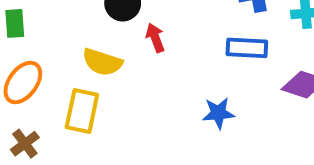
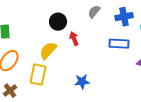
yellow semicircle: (102, 62) -> (48, 51), turned 114
blue star: (218, 113) -> (82, 82), moved

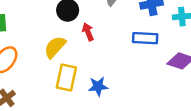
yellow rectangle: (38, 75) -> (66, 77), moved

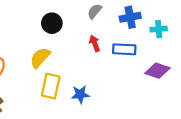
red arrow: (88, 32) -> (95, 43), moved

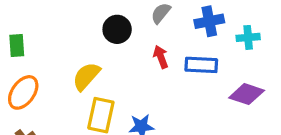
black circle: (52, 23) -> (117, 29), moved

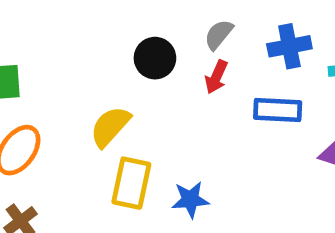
red arrow: (161, 57) -> (216, 77), moved, turned -135

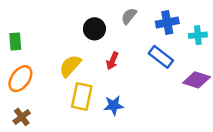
red arrow: (216, 77) -> (112, 61), moved
blue rectangle: (278, 110) -> (161, 57), turned 35

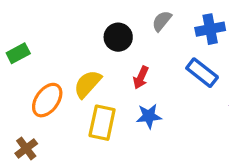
green rectangle: (15, 42) -> (18, 53), turned 66
orange ellipse: (20, 79) -> (47, 100), moved
blue star: (114, 105) -> (149, 116), moved

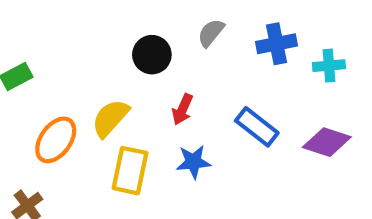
blue rectangle: (202, 73) -> (257, 127), moved

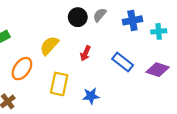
black circle: (152, 55) -> (78, 17), moved
yellow semicircle: (110, 118) -> (49, 46), moved
blue star: (193, 162) -> (91, 96), moved

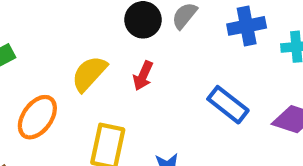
red arrow: (85, 53) -> (143, 76), moved

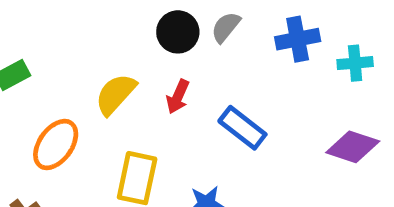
blue rectangle: (228, 105) -> (242, 128), moved

